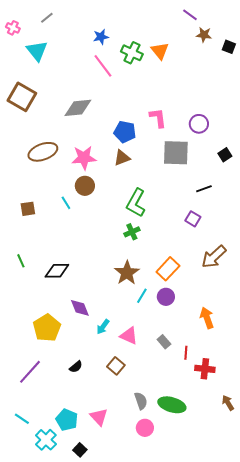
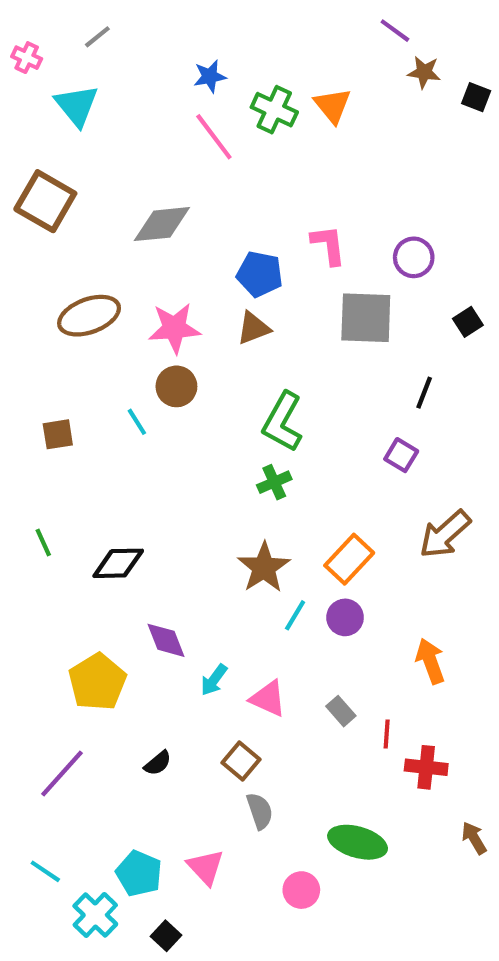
black line: (204, 189) -> (424, 393), turned -49
gray semicircle: (141, 401) -> (260, 811), moved

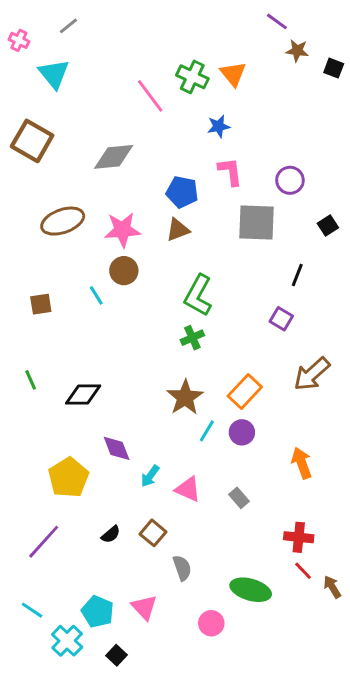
blue star: (210, 76) -> (219, 126), moved
red line: (387, 734) -> (303, 571), moved, turned -48
brown square: (241, 761) -> (153, 533), moved

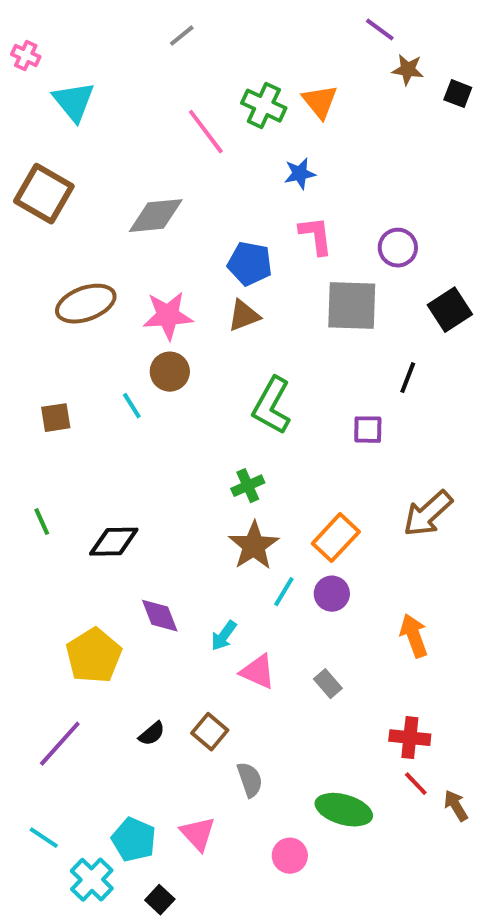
gray line: (68, 26) -> (182, 36), moved
black square: (328, 225) -> (450, 310), size x1.5
purple square: (281, 319) -> (368, 430), moved, turned -30
green cross: (192, 338) -> (248, 486), moved
cyan arrow: (150, 476) -> (224, 636), moved

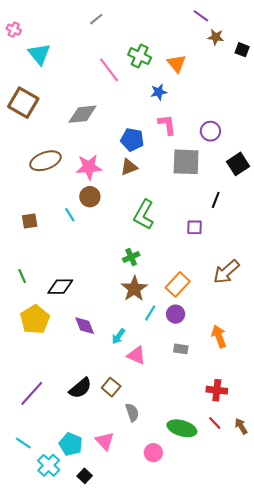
orange triangle: (320, 102) -> (177, 63), moved
yellow pentagon: (94, 656) -> (35, 319), moved
gray rectangle: (328, 684) -> (181, 349), moved, turned -40
black semicircle: (152, 734) -> (80, 388), size x1.6
red line: (416, 784) -> (215, 423), moved

